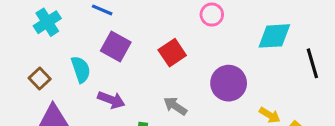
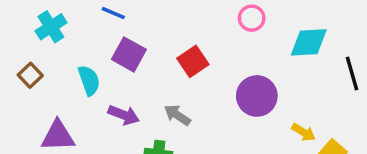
pink circle: (212, 15) -> (252, 18), moved
brown square: (40, 79) -> (30, 75), moved
gray arrow: (175, 106) -> (177, 115), moved

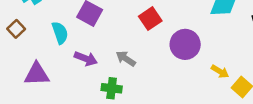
red square: (193, 61) -> (150, 19), moved

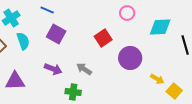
cyan semicircle: (60, 33) -> (23, 41), moved

